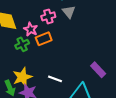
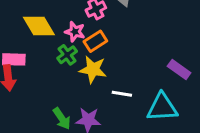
yellow star: (22, 77) -> (93, 69), moved, turned -30

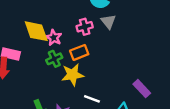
pink star: (75, 32) -> (54, 38), moved
yellow star: (93, 69) -> (73, 75), turned -30

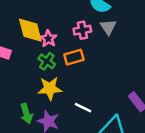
green cross: (54, 59) -> (47, 61), turned -35
yellow star: (73, 75) -> (50, 88), moved

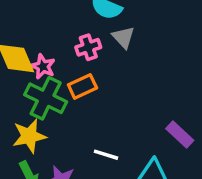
green cross: (47, 61) -> (46, 98), size x1.6
yellow star: (50, 88) -> (29, 136), moved

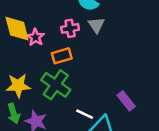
green cross: (46, 98) -> (56, 85), moved
white line: (106, 155) -> (85, 114), moved

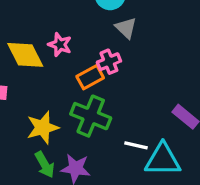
pink cross: (70, 28) -> (109, 62), moved
pink star: (35, 37) -> (60, 45), moved

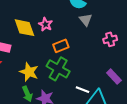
pink cross: (109, 62) -> (110, 39), moved
yellow star: (43, 128) -> (29, 72), turned 30

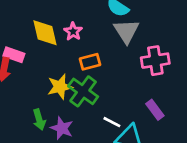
gray triangle: (86, 20) -> (126, 31), size x1.5
pink cross: (110, 39) -> (155, 61), size x1.5
yellow star: (29, 72) -> (60, 87), moved, turned 30

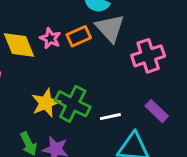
orange rectangle: (90, 62) -> (79, 36), moved
white line: (112, 122) -> (110, 117), moved, turned -30

